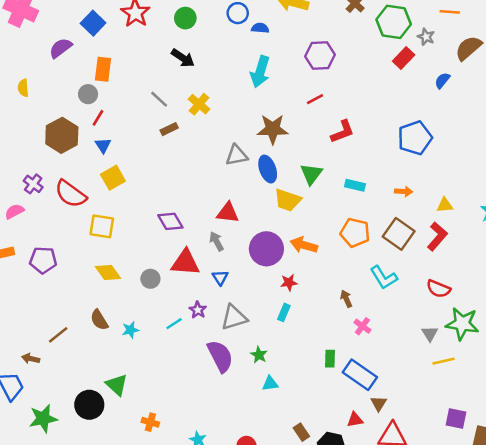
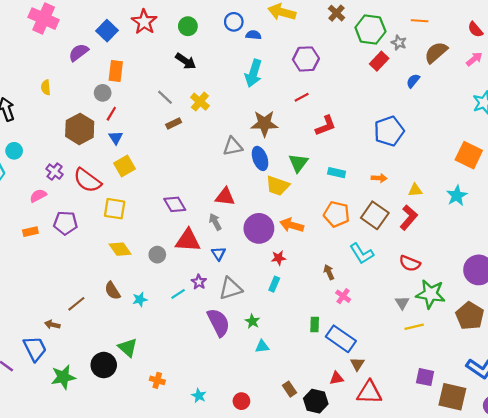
purple pentagon: (43, 260) -> (65, 223), moved

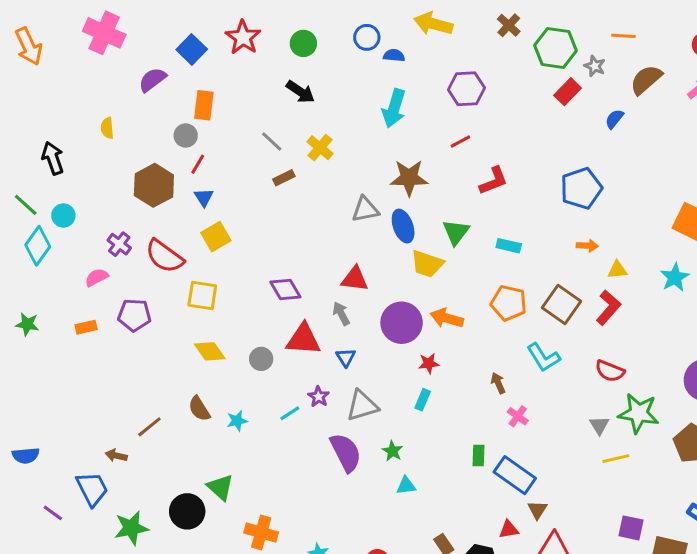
orange arrow: (379, 178) -> (587, 246), moved
orange cross: (157, 380) -> (261, 532), size x1.5

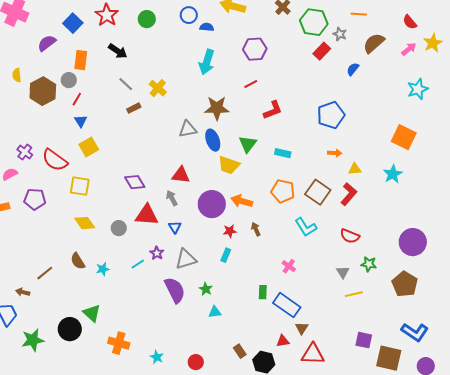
black arrow: (300, 92) -> (118, 51), moved
brown hexagon: (154, 185) -> (43, 91), moved
brown arrow: (498, 383) -> (256, 229), moved
green star: (639, 413) -> (369, 264), size x0.6

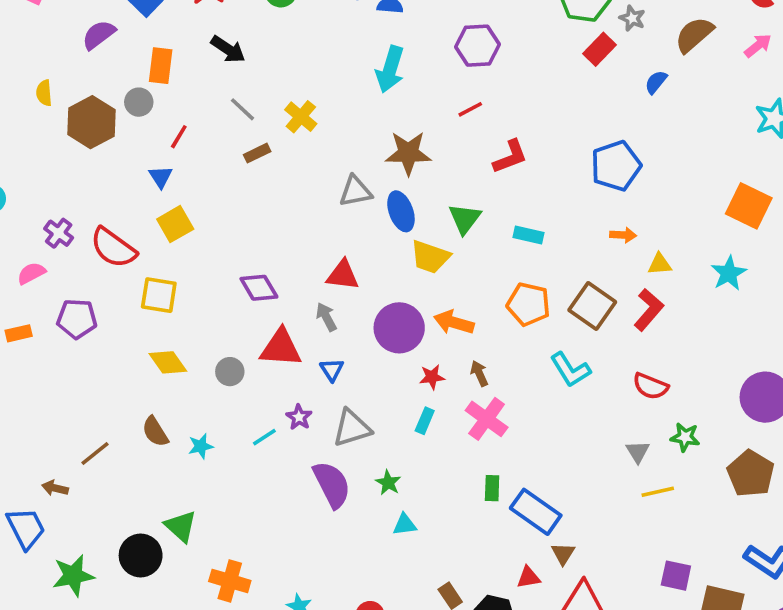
red line: (77, 99) -> (179, 137), moved
pink cross: (289, 266) -> (487, 419), moved, size x1.6

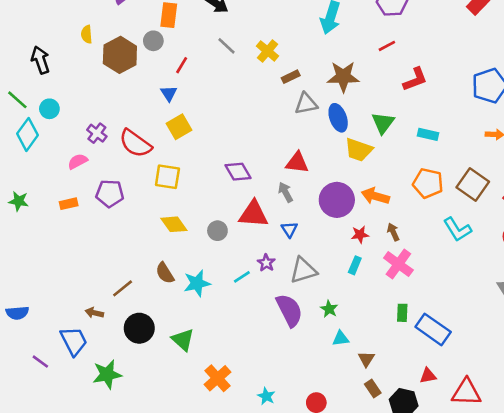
brown rectangle: (257, 153) -> (291, 77), moved
cyan star: (201, 446) -> (197, 283), size x1.5
brown triangle: (563, 554) -> (366, 359), moved
black circle: (141, 555) -> (139, 328), moved
orange cross: (230, 581) -> (217, 378), turned 32

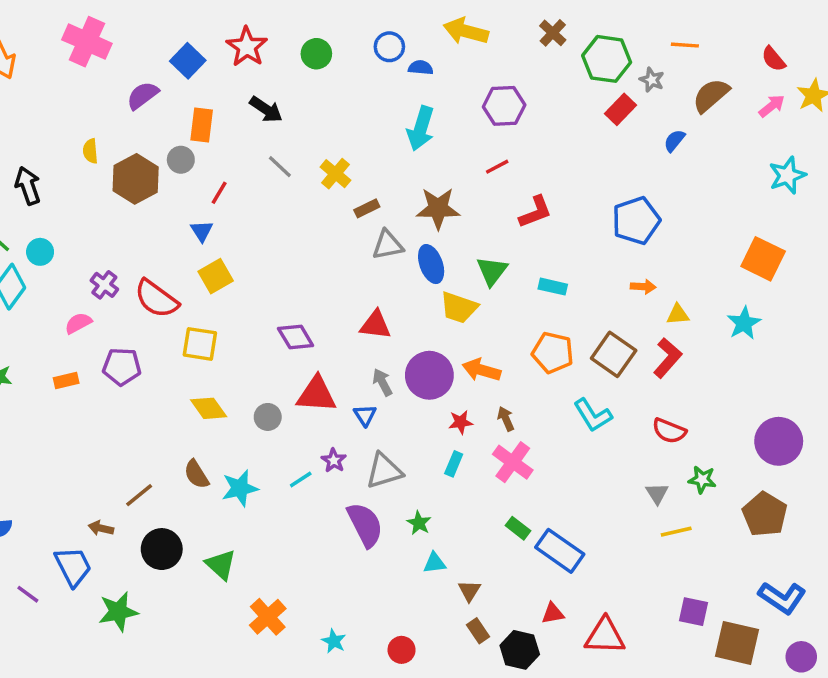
gray arrow: (285, 192) -> (382, 382), moved
green rectangle: (402, 313) -> (518, 528), turned -54

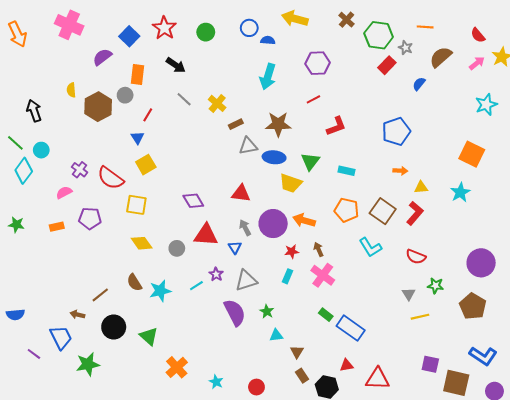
blue ellipse: (431, 264) -> (274, 157), turned -65

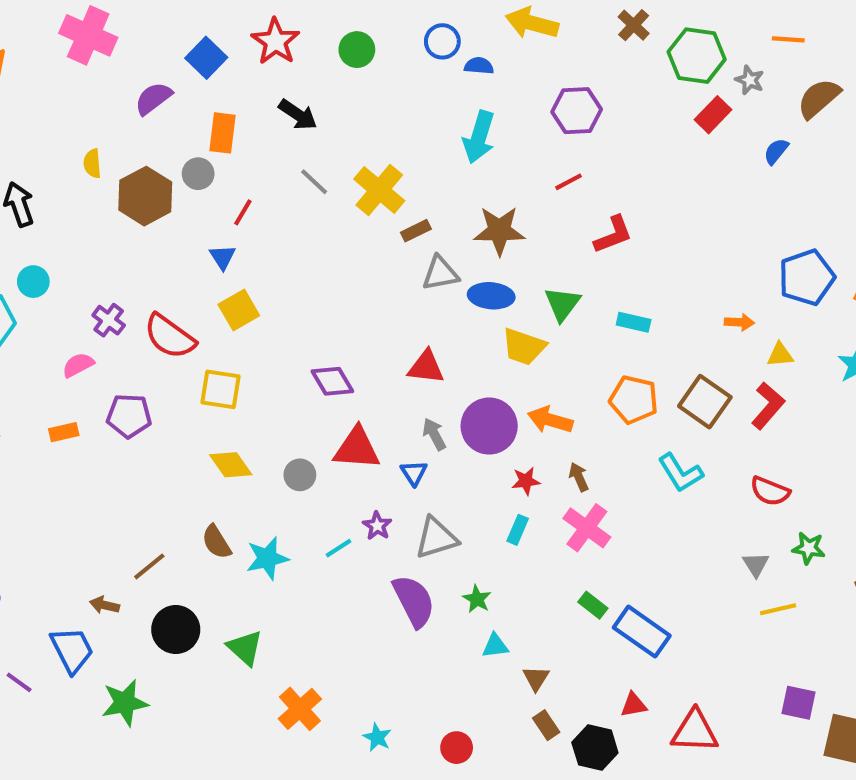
yellow cross: (217, 103) -> (379, 190), size x1.4
blue pentagon: (396, 131) -> (807, 277), moved

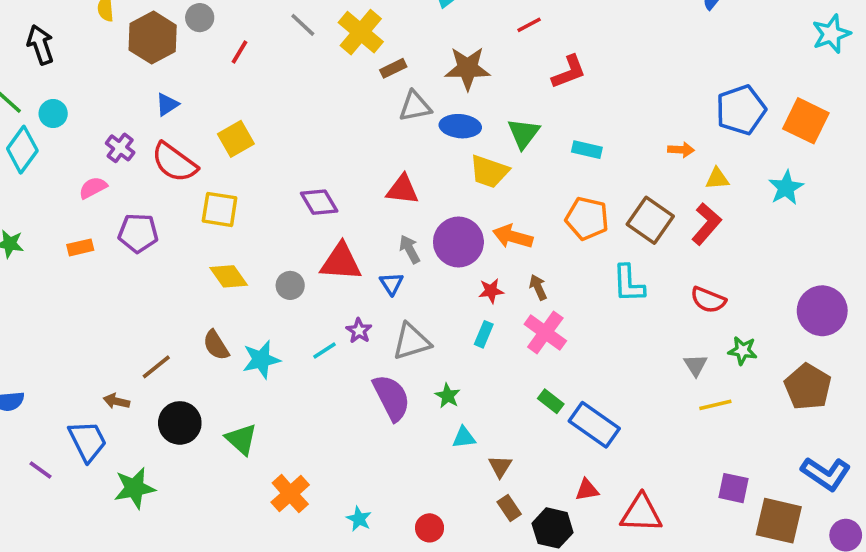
blue triangle: (223, 257) -> (167, 104), moved, turned 30
cyan L-shape: (680, 473) -> (629, 284), turned 30

